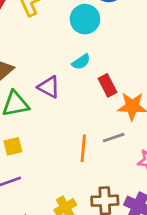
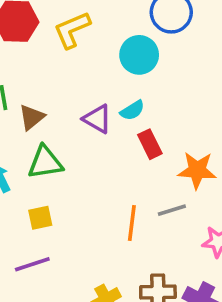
red rectangle: (108, 85) -> (150, 144), moved
purple triangle: (49, 87) -> (97, 119), moved

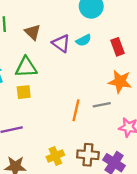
brown triangle: (32, 117) -> (33, 32), moved, turned -42
red rectangle: (150, 144) -> (117, 47), moved
yellow square: (40, 218) -> (24, 92), moved

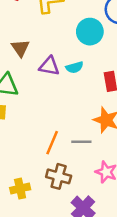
purple triangle: (61, 43) -> (49, 66), turned -36
brown cross: (88, 155) -> (59, 176), moved

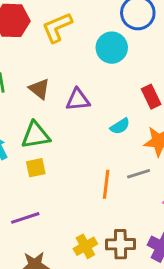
cyan semicircle: (74, 67) -> (120, 126), moved
brown cross: (59, 176) -> (121, 244), moved

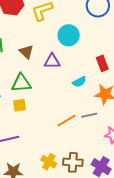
cyan circle: (112, 48) -> (69, 35), moved
orange line: (106, 184) -> (66, 121), turned 48
yellow cross: (85, 246) -> (49, 162), turned -35

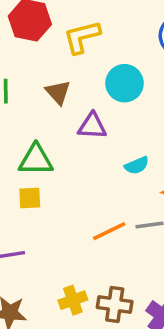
brown triangle: (26, 52) -> (58, 92), moved
yellow cross: (49, 162) -> (73, 300), turned 35

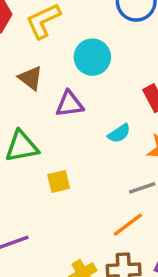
yellow square: (30, 198) -> (59, 182), moved
orange line: (109, 231) -> (128, 225), moved

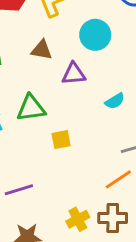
brown triangle: (31, 78) -> (42, 50), turned -30

